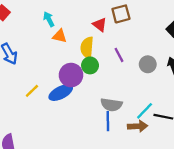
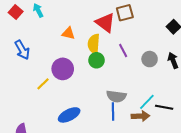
cyan arrow: (49, 19) -> (38, 10), moved
red triangle: (100, 25) -> (105, 23), size x1.5
purple circle: (71, 75) -> (63, 69), moved
blue ellipse: (61, 93) -> (69, 115), moved

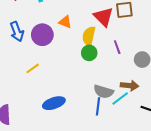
purple circle: (63, 69) -> (42, 35), moved
cyan line: (147, 102) -> (120, 99), moved
brown arrow: (141, 116) -> (130, 86), moved

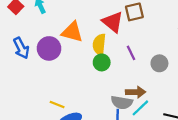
orange triangle: (65, 22) -> (72, 32), size x1.5
yellow line: (33, 68) -> (57, 105), moved, turned 64
brown arrow: (130, 86) -> (136, 92), moved

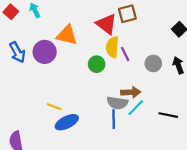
yellow semicircle: (99, 45) -> (112, 47), moved

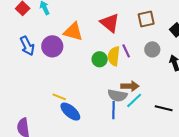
brown square: (127, 14) -> (146, 19), moved
yellow semicircle: (112, 47) -> (114, 56), moved
gray circle: (153, 63) -> (152, 49), moved
blue ellipse: (67, 122) -> (70, 112), turned 65

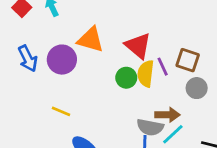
brown square: (146, 19) -> (188, 60), moved, turned 30
red triangle: (110, 23) -> (138, 46), moved
gray circle: (152, 49) -> (197, 88), moved
yellow line: (59, 97) -> (61, 111), moved

